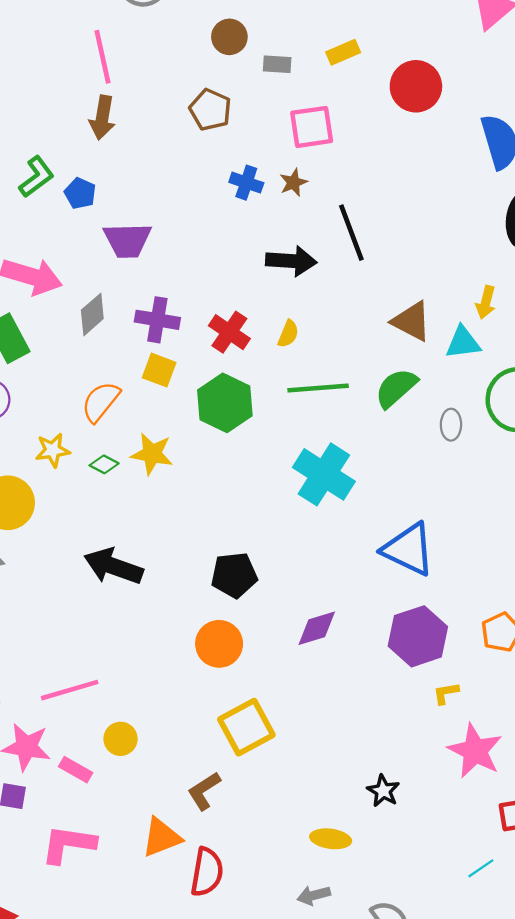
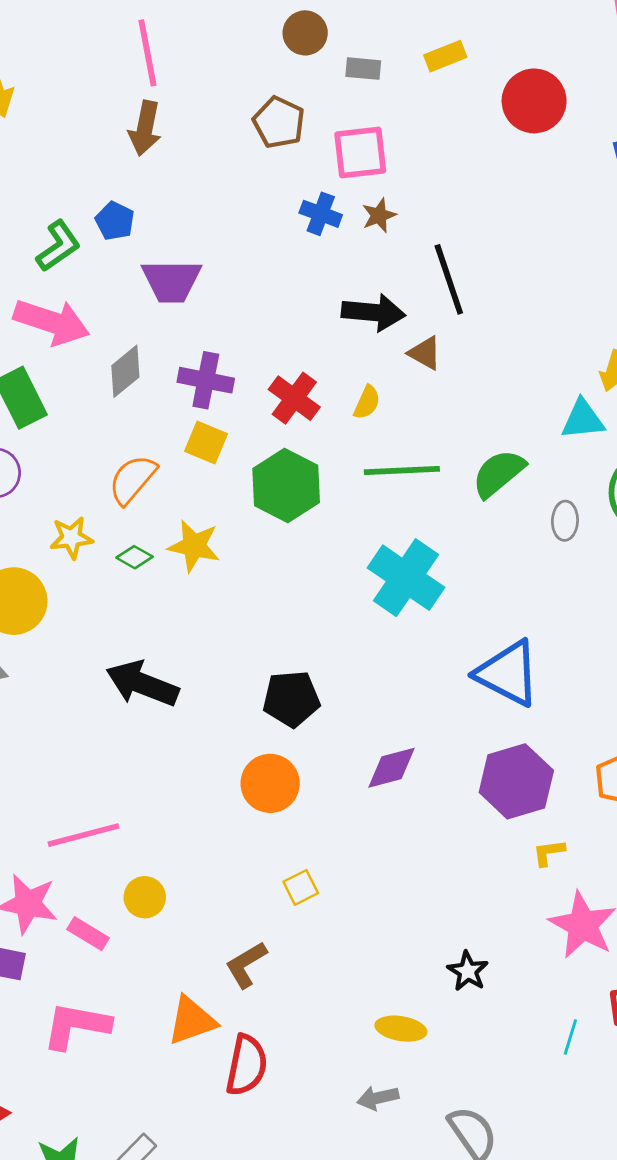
pink square: (312, 127) -> (360, 152), moved
green L-shape: (36, 177) -> (58, 246), moved
brown triangle: (412, 321) -> (425, 353), moved, size x0.7
yellow square: (246, 727) -> (301, 887), size x0.5
cyan line: (481, 868) -> (570, 1037), moved, turned -40

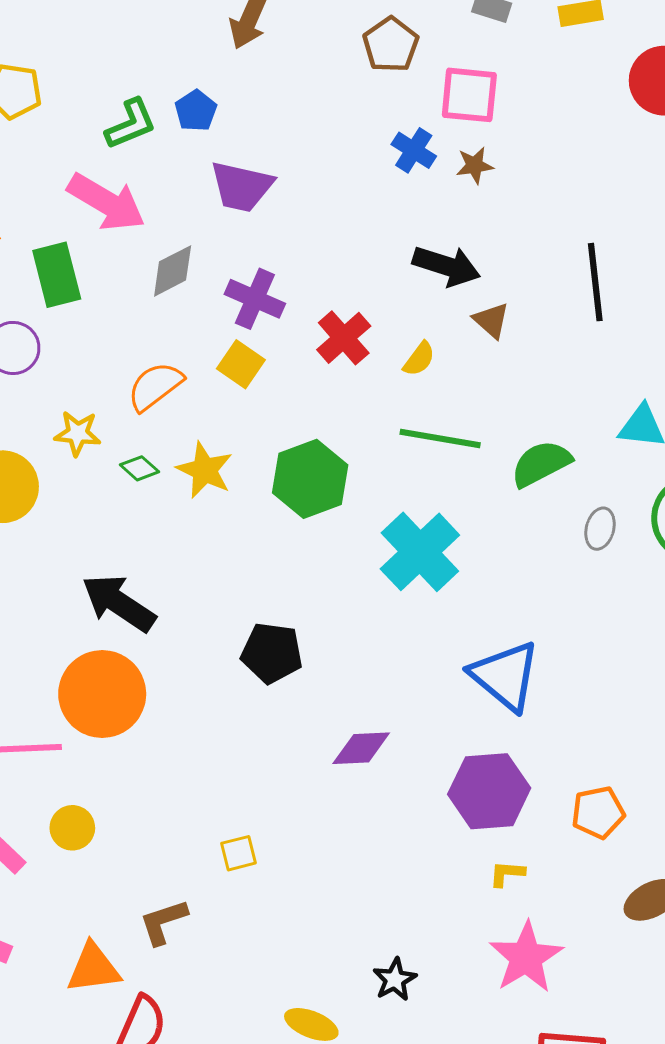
black line: (449, 279) -> (595, 282), moved
green hexagon: (286, 486) -> (310, 479), moved
orange circle: (270, 783) -> (102, 694), moved, size x1.4

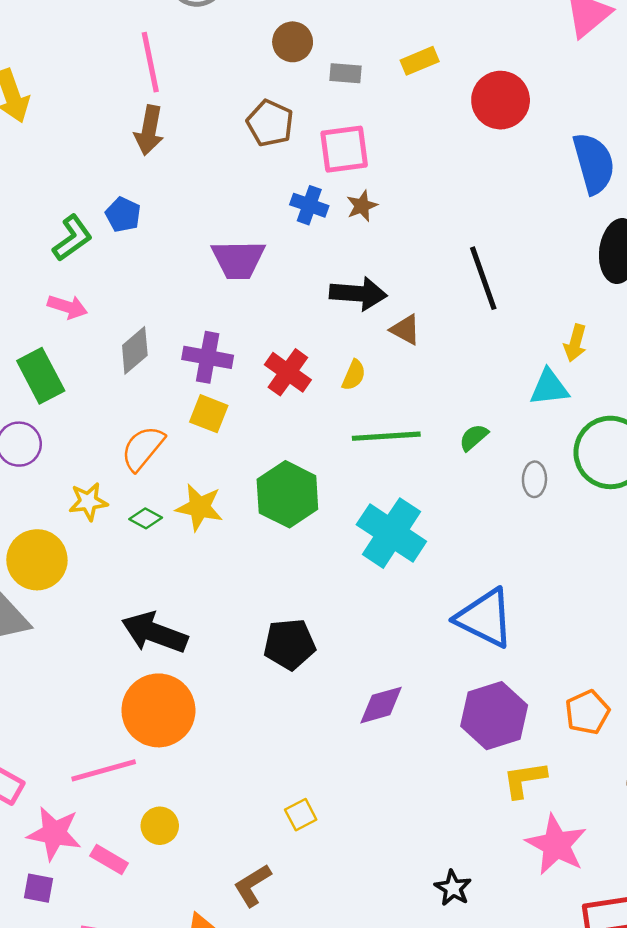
purple trapezoid: (242, 187) -> (238, 260), moved
pink arrow: (106, 202) -> (67, 307), size x0.6
green semicircle: (541, 464) -> (474, 437), size x0.6
yellow L-shape: (507, 873) -> (524, 780), size x1.5

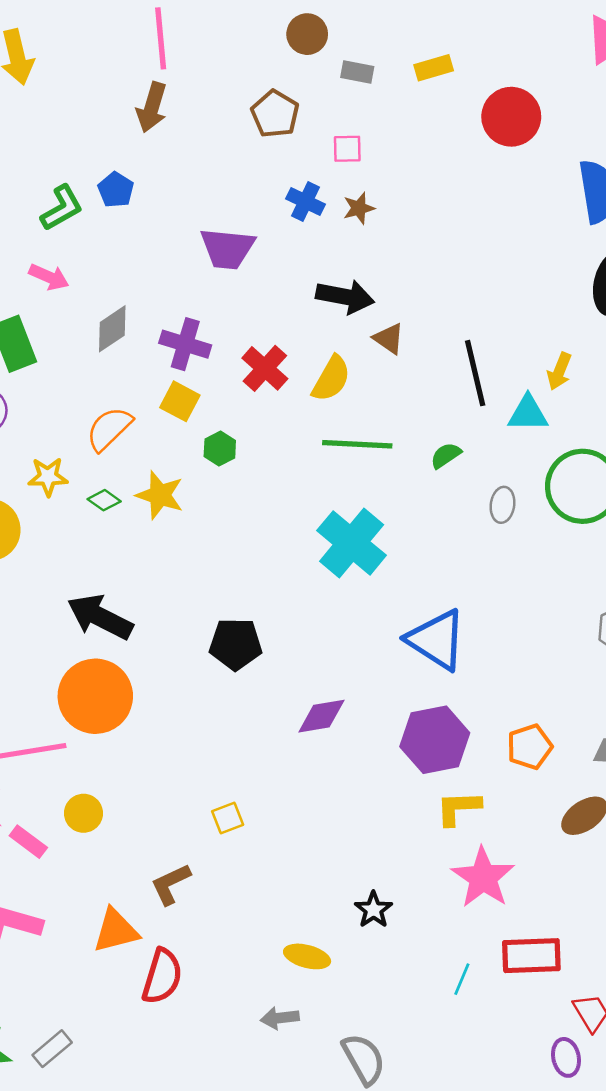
pink square: (344, 149) -> (347, 149), size x0.6
black line: (483, 278) -> (475, 373), moved
yellow semicircle: (354, 375) -> (331, 379), size x1.5
green hexagon: (287, 494) -> (220, 448), moved, size x0.5

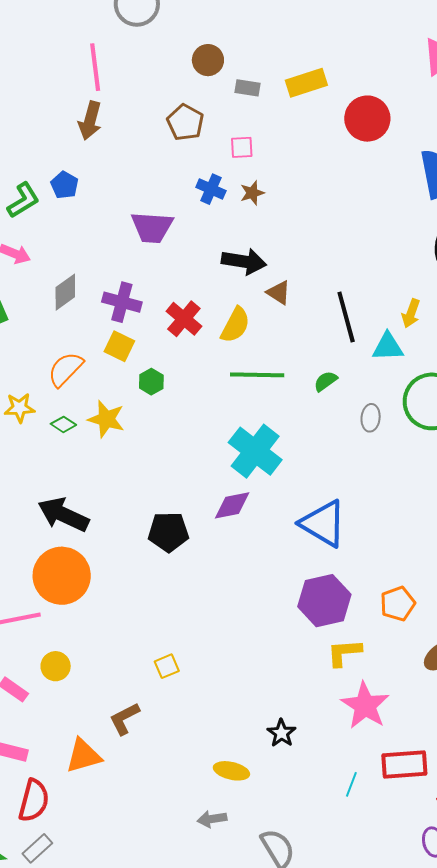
yellow rectangle: (434, 68) -> (306, 83), size x1.4
purple diamond: (321, 716) -> (232, 505), moved
red semicircle: (162, 976) -> (34, 801), moved

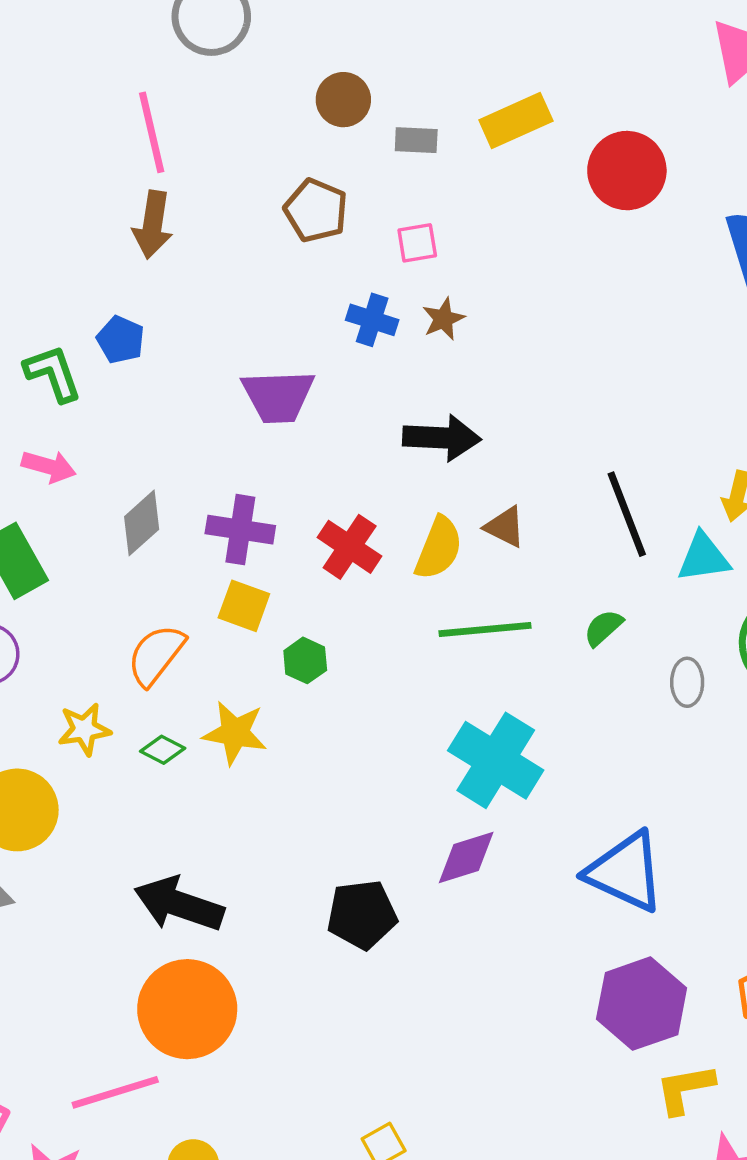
green L-shape: (23, 200) -> (53, 373), turned -72
brown triangle: (279, 293) -> (505, 527), moved

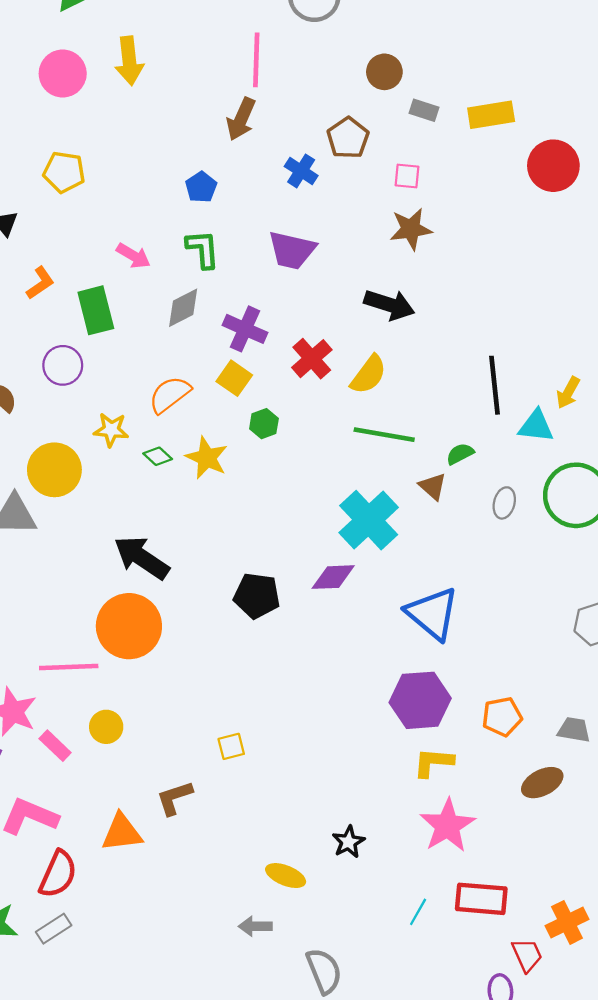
brown star: (443, 319) -> (411, 229), size x1.5
blue cross: (372, 320) -> (301, 171), moved
green L-shape: (53, 373) -> (203, 249), moved
brown triangle: (505, 527) -> (433, 486), moved

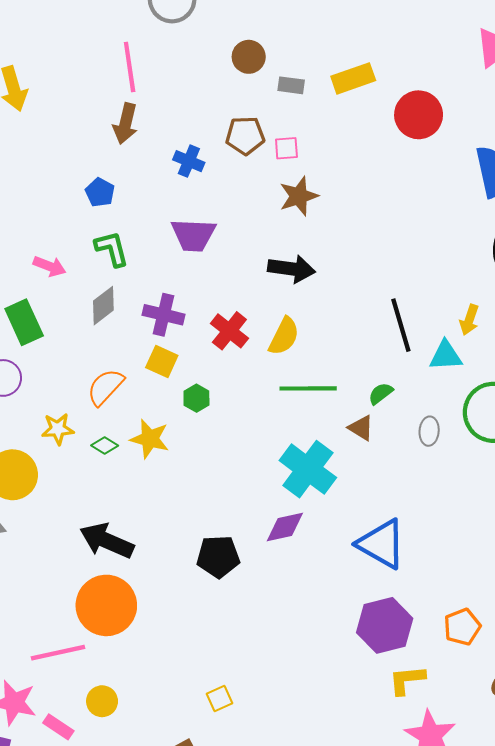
brown pentagon: (348, 138) -> (245, 136), moved, turned -30

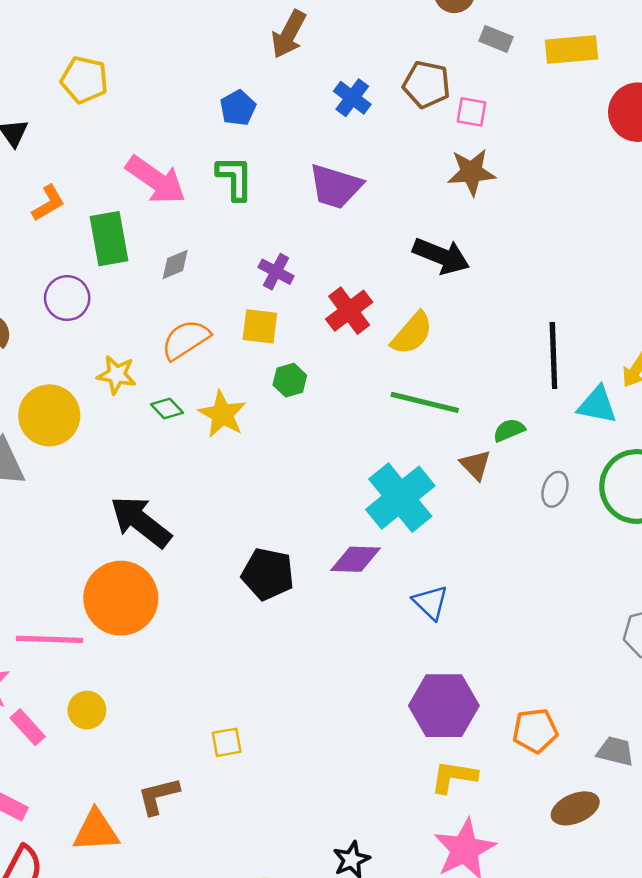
pink arrow: (49, 266) -> (156, 180), size x1.6
gray diamond: (103, 306) -> (175, 265), moved, size x0.7
purple cross: (163, 315) -> (276, 272), size x0.7
yellow square: (162, 362) -> (260, 326), turned -32
blue triangle: (382, 544) -> (430, 602), moved, size x0.6

